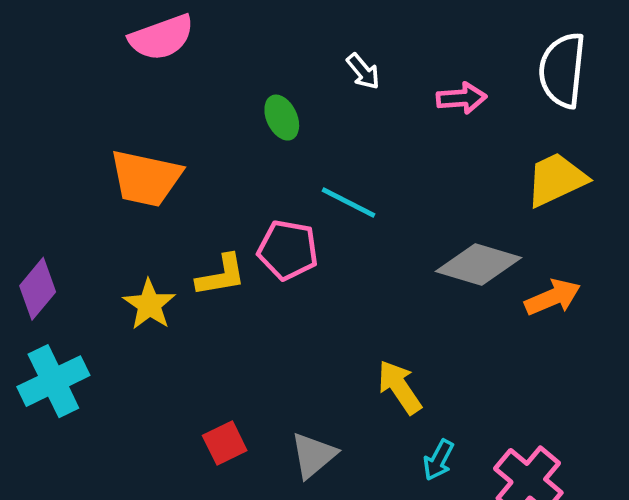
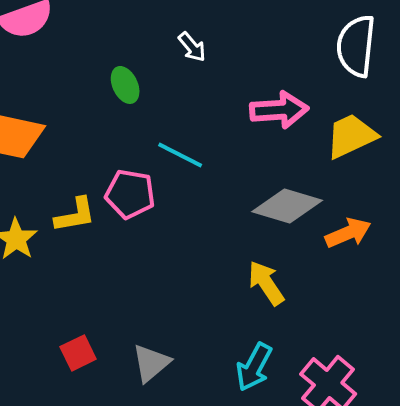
pink arrow: (462, 98) -> (279, 110), moved, size x1.4
yellow arrow: (400, 387) -> (266, 283), moved
cyan arrow: (438, 460) -> (254, 367), size x1.4

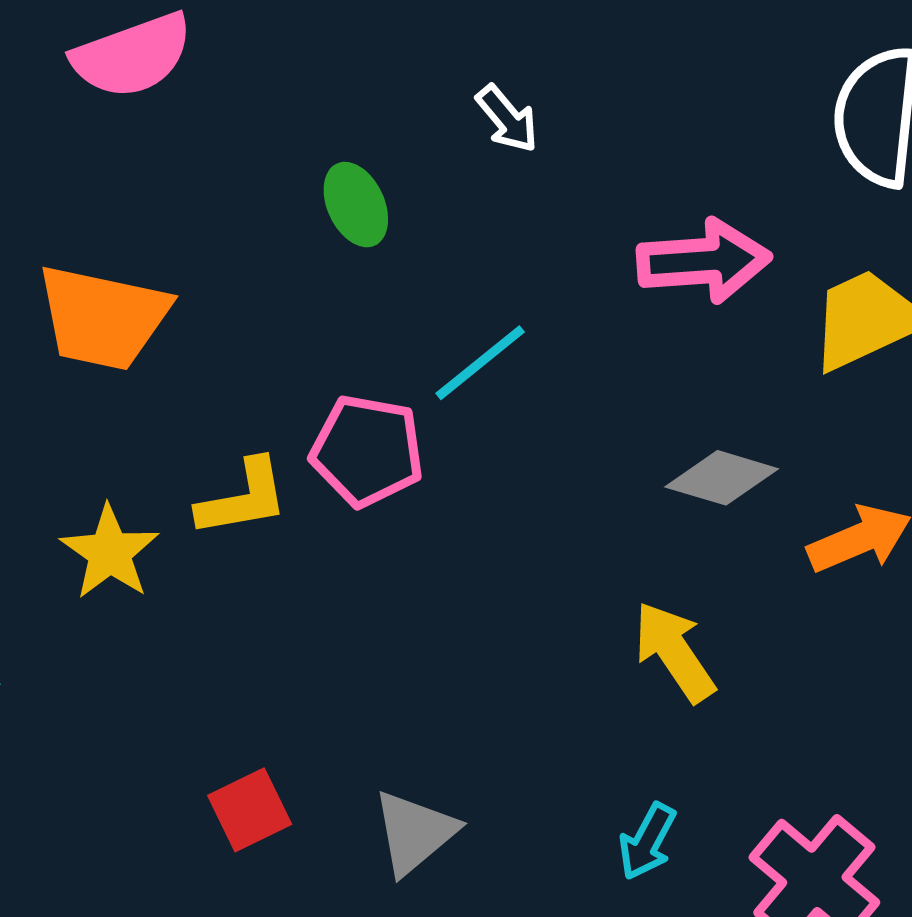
cyan line: (180, 155) -> (480, 363), turned -66
gray diamond: (287, 206) -> (722, 478), size x0.7
cyan arrow: (254, 367) -> (647, 841), size x0.7

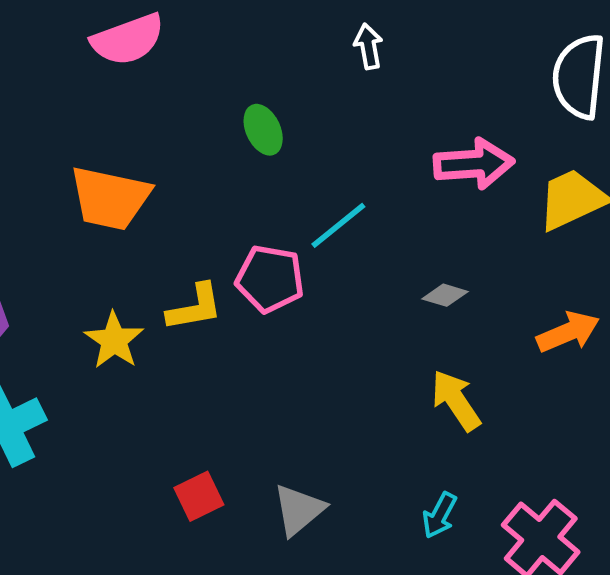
white arrow: (507, 119) -> (368, 46), moved, turned -150
gray diamond: (722, 478) -> (445, 295), moved, size x0.7

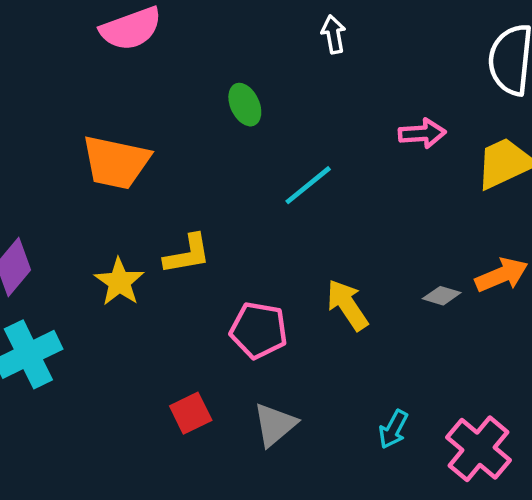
pink arrow: (474, 164) -> (422, 133), size x0.7
pink pentagon: (270, 279) -> (259, 330), moved
gray diamond: (445, 295) -> (442, 296), moved
yellow arrow: (456, 400) -> (347, 305), moved

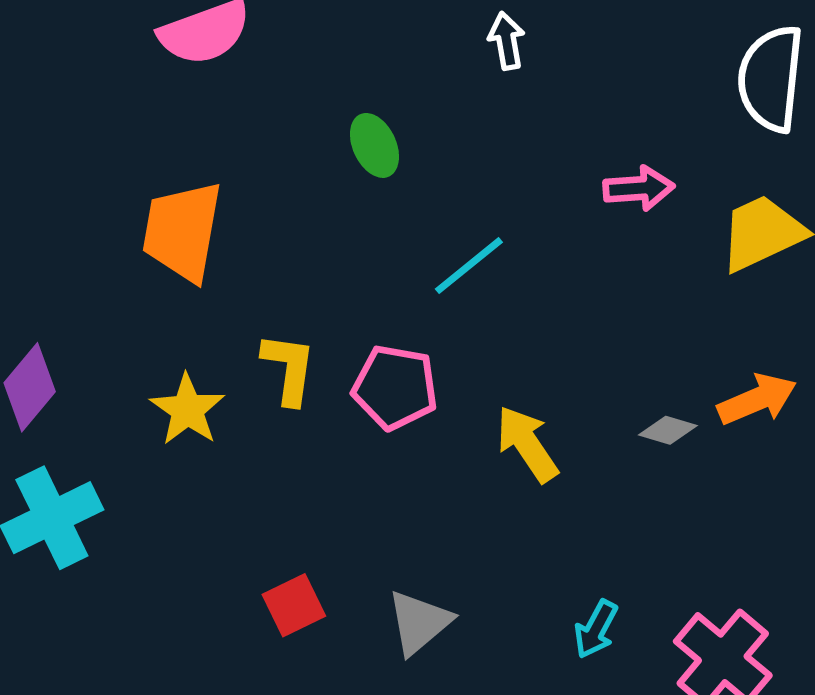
orange trapezoid: (116, 162) -> (182, 231), turned 88
yellow L-shape: (187, 254) -> (289, 368), turned -72
pink pentagon: (259, 330) -> (395, 387), moved

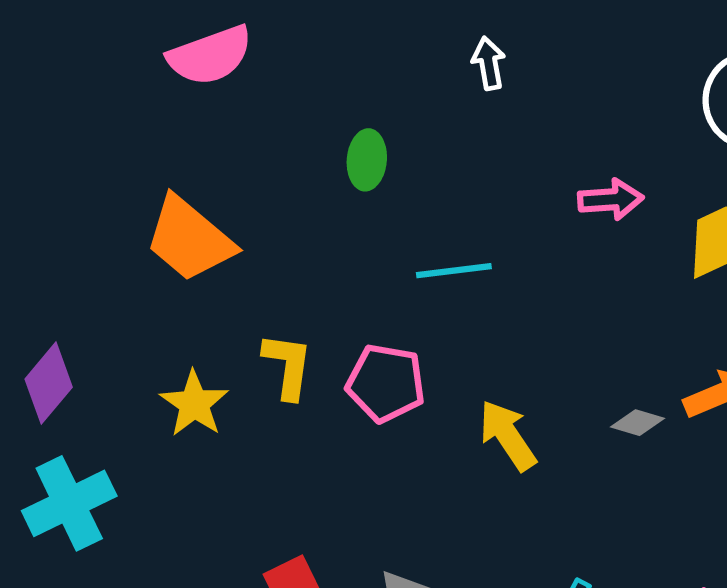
green ellipse: (374, 145) -> (367, 160), turned 30
orange trapezoid: (182, 231) -> (189, 239), turned -60
cyan line: (469, 266) -> (454, 271), turned 32

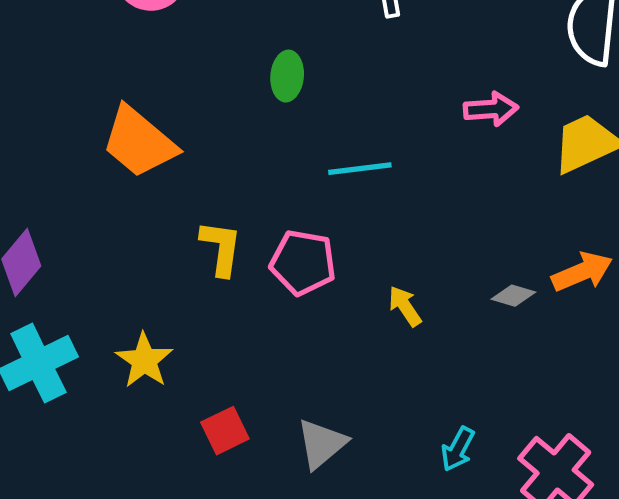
yellow star: (194, 404) -> (144, 360), moved
yellow arrow: (508, 435) -> (405, 306), size x0.7

